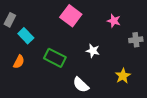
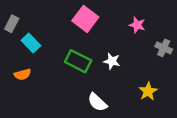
gray cross: (136, 40) -> (164, 48), turned 32
green rectangle: (55, 58) -> (78, 61), moved
orange semicircle: (19, 62) -> (23, 74), turned 48

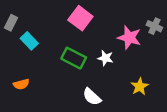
pink star: (137, 25) -> (129, 38), moved, size x1.5
gray cross: (164, 48) -> (154, 26), moved
orange semicircle: (23, 74) -> (21, 84), moved

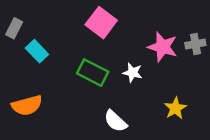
gray cross: (154, 26) -> (195, 44), moved, turned -35
orange semicircle: (21, 84) -> (27, 105), size x1.5

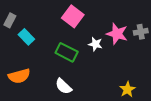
white star: (133, 73) -> (95, 44), moved
yellow star: (175, 108) -> (127, 89), moved
white semicircle: (115, 121) -> (63, 86), moved

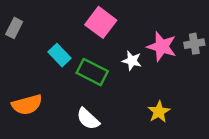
cyan rectangle: (26, 37) -> (60, 55), moved
yellow star: (127, 89) -> (159, 112), moved

